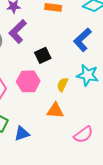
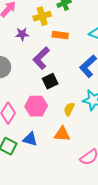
purple L-shape: (18, 31) -> (41, 58), moved
blue triangle: (22, 134) -> (30, 139), moved, turned 35

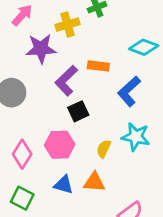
purple star: (22, 34) -> (41, 49), size x1.6
orange rectangle: (60, 35) -> (98, 66), moved
blue triangle: (30, 139) -> (64, 185), moved

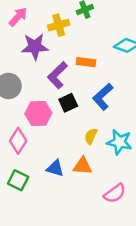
blue L-shape: (129, 91) -> (103, 97), moved
cyan star: (136, 137) -> (119, 142), moved
pink hexagon: (60, 145) -> (38, 113), moved

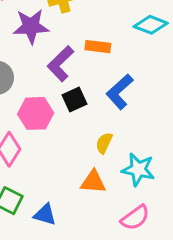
cyan star: (119, 142) -> (138, 169), moved
blue triangle: (55, 168) -> (45, 215), moved

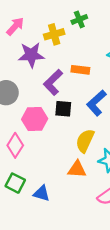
black square: (75, 99) -> (63, 109), turned 30
yellow semicircle: (104, 143) -> (85, 141), size x1.5

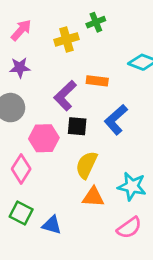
purple star: (31, 55) -> (20, 68), moved, size x0.7
yellow semicircle: (85, 141) -> (87, 165), moved

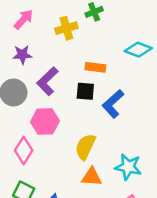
purple L-shape: (65, 96) -> (47, 81), moved
black square: (77, 126) -> (85, 91), moved

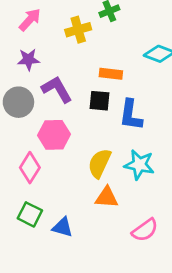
purple L-shape: (47, 81) -> (57, 89), turned 104
blue L-shape: (113, 104) -> (131, 115), turned -40
cyan star: (128, 167) -> (139, 165), moved

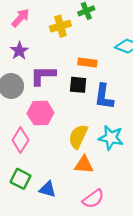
purple star: (28, 59) -> (19, 51), turned -30
purple L-shape: (57, 89) -> (43, 75), turned -60
pink semicircle: (145, 230) -> (93, 199), moved

